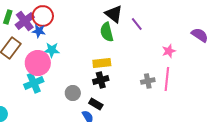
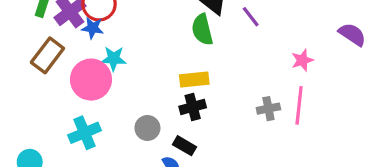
cyan cross: (34, 83) -> (85, 133), moved

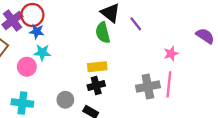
blue star: (93, 28) -> (37, 32), moved
pink circle: (91, 80) -> (27, 67), size x0.7
gray cross: (268, 109) -> (148, 87), size x1.5
cyan cross: (85, 133) -> (22, 103), turned 30

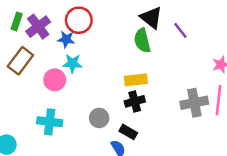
red circle: (32, 15) -> (79, 20), moved

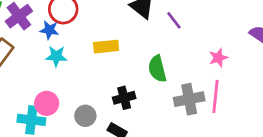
green semicircle: (142, 41) -> (157, 69), moved
pink circle: (55, 80) -> (47, 103), moved
yellow rectangle: (136, 80) -> (106, 47), moved

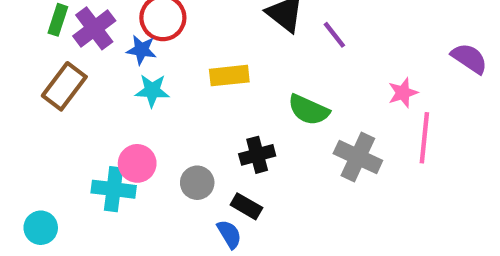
green semicircle: (157, 69) -> (309, 110), turned -52
pink line: (215, 96) -> (424, 138), moved
gray cross: (189, 99) -> (358, 157), turned 36

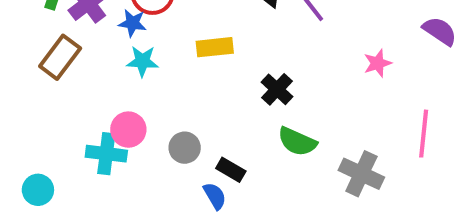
green semicircle: (309, 110) -> (297, 142), moved
pink line: (424, 138) -> (424, 134), moved
black cross: (257, 155) -> (277, 89), moved, turned -32
gray cross: (358, 157) -> (361, 174), moved

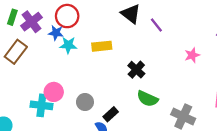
cyan star: (142, 61) -> (68, 45), moved
black rectangle: (231, 170) -> (111, 114), turned -72

